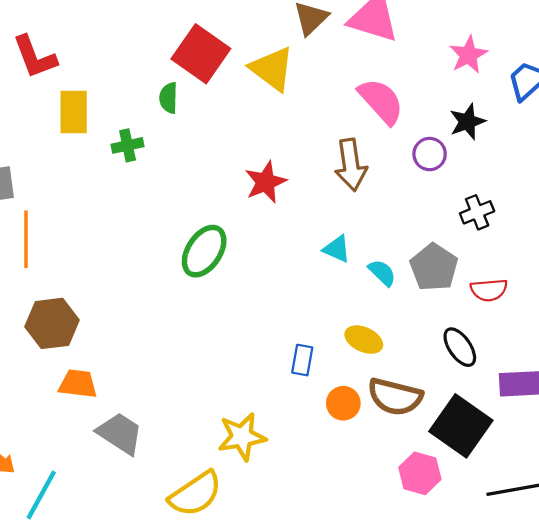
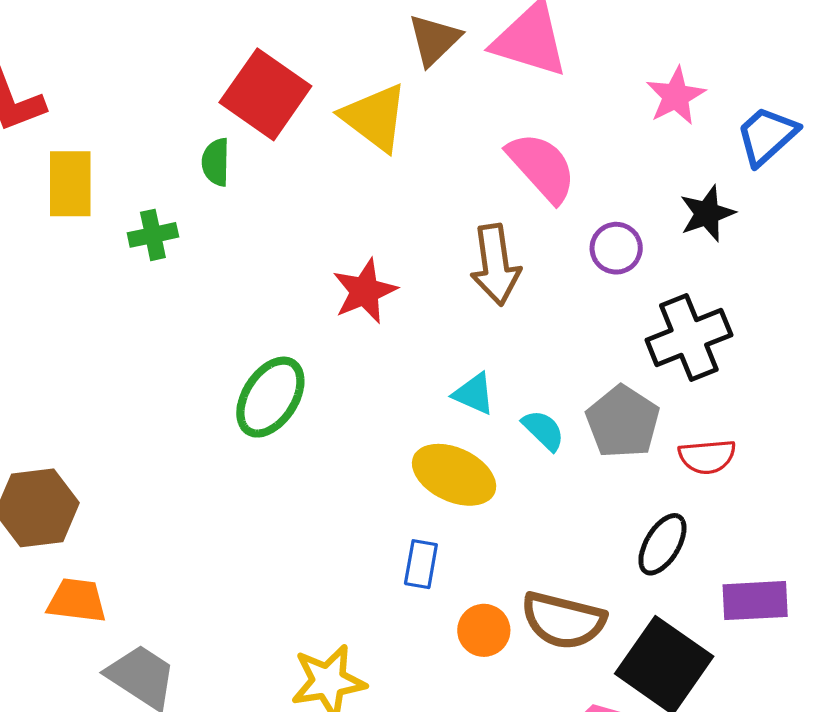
black star: (467, 122) -> (707, 213), moved
black cross: (477, 212) -> (689, 338), size x1.6
yellow ellipse: (364, 340) -> (454, 475), moved, size x1.4
black ellipse: (460, 347) -> (662, 544), turned 66

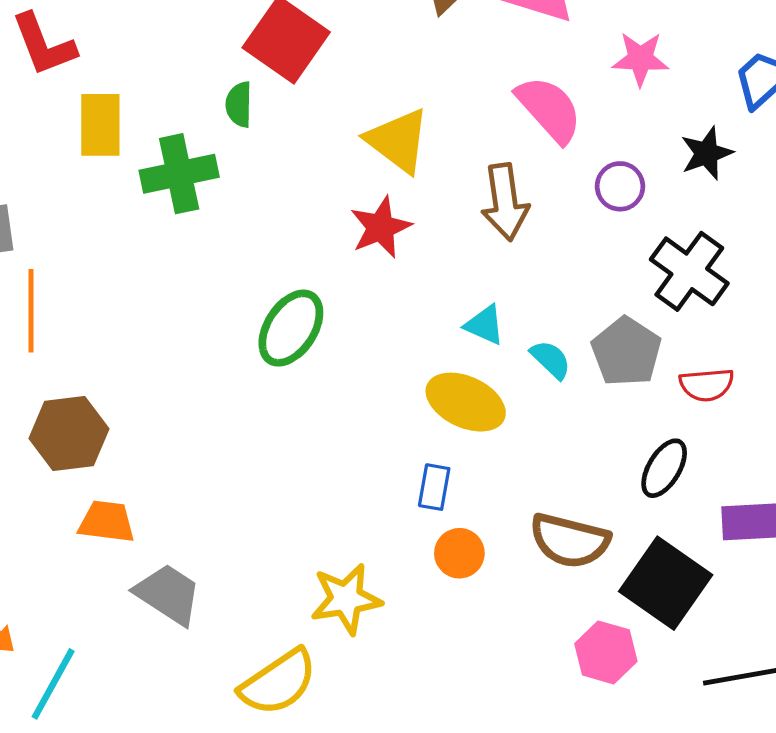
pink star: (676, 96) -> (640, 59), moved, turned 30
yellow triangle: (375, 117) -> (398, 141), moved
green cross: (153, 235) -> (179, 174), size x1.6
black cross: (689, 338) -> (689, 271), turned -32
orange circle: (484, 630) -> (459, 553), moved

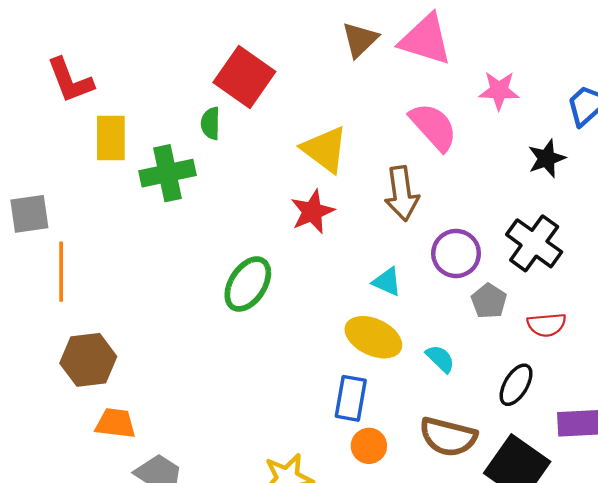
purple circle: (620, 186) -> (456, 253), moved, size x1.4
gray pentagon: (626, 352) -> (489, 301), size x0.7
cyan semicircle: (551, 360) -> (440, 359), moved
blue rectangle: (434, 487) -> (351, 398), size x1.4

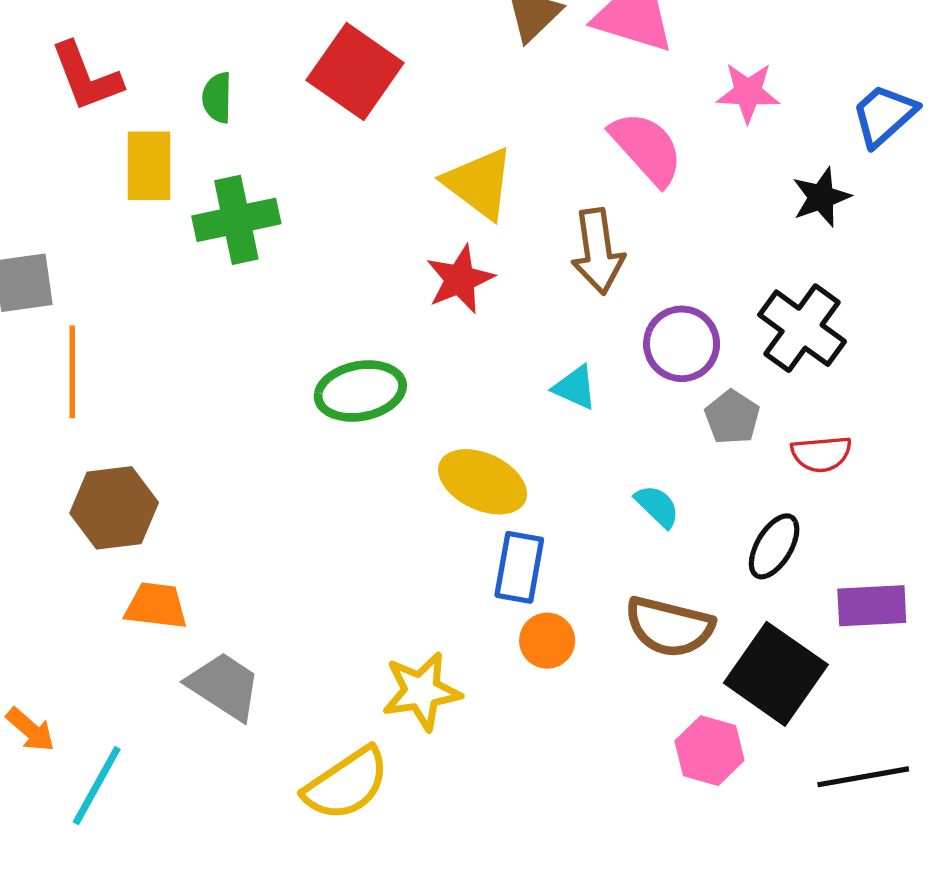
green semicircle: (210, 123) -> (217, 98), moved
green ellipse: (248, 284) -> (360, 391), turned 46
yellow ellipse: (373, 337) -> (483, 482), moved

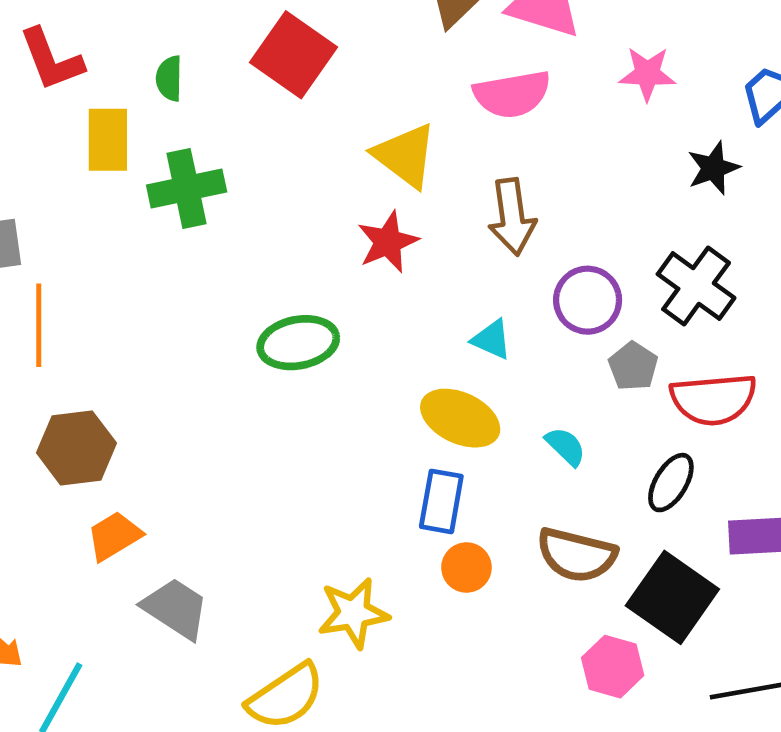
pink semicircle: (647, 148) -> (512, 94), moved, turned 122
red semicircle: (821, 454) -> (713, 399), size x1.6
yellow ellipse: (483, 482) -> (460, 418), moved
orange trapezoid: (156, 606) -> (114, 536), turned -38

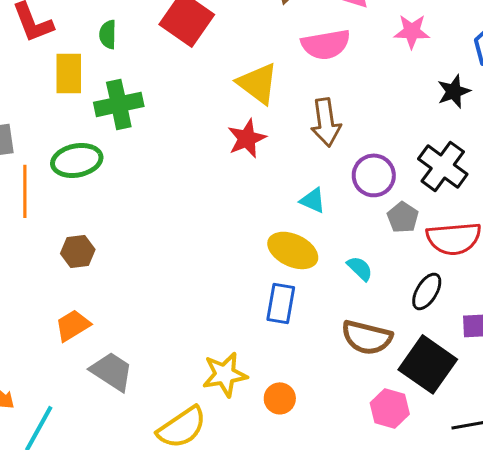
green ellipse: (298, 343) -> (77, 160), moved
brown hexagon: (76, 448) -> (78, 251), moved, size x0.7
orange circle: (466, 567) -> (280, 398), moved

